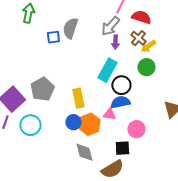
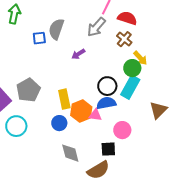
purple arrow: (115, 42) -> (78, 54), moved, turned 56
yellow arrow: (148, 46) -> (140, 58), moved, turned -98
cyan rectangle: (107, 70) -> (130, 87), moved
orange hexagon: (89, 124) -> (81, 111), moved

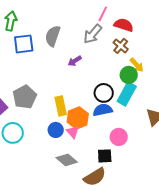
blue square: (39, 38) -> (24, 44), moved, size x1.5
pink triangle: (95, 115) -> (73, 132), moved, turned 40
gray diamond: (70, 153) -> (67, 160), turned -35

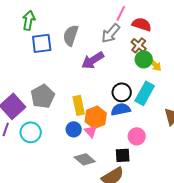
purple arrow: (75, 61) -> (93, 60), size x1.6
green circle: (129, 75) -> (144, 59), moved

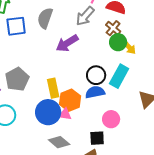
blue circle: (74, 129) -> (48, 112), size x1.6
pink triangle: (91, 131) -> (65, 114), turned -40

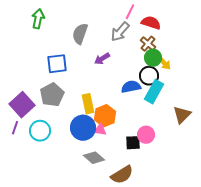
blue square: (16, 26) -> (57, 64), moved
purple arrow: (67, 43) -> (102, 59), size x0.7
black circle: (96, 75) -> (149, 76), moved
blue semicircle: (95, 92) -> (131, 87), moved
black square: (97, 138) -> (133, 143), moved

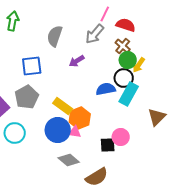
yellow arrow: (164, 63) -> (139, 65), turned 77
yellow rectangle: (88, 104) -> (63, 106), turned -42

